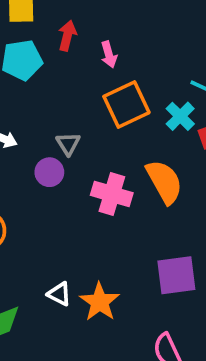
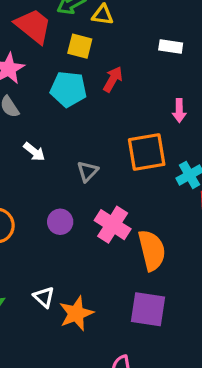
pink arrow: (109, 55) -> (179, 111), moved
purple circle: (49, 172) -> (60, 222), moved
orange semicircle: (164, 182) -> (152, 250), moved

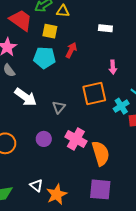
white arrow: (34, 152) -> (26, 97), size x1.6

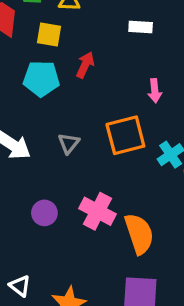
gray triangle: (59, 107) -> (69, 143), moved
white triangle: (36, 185) -> (20, 286), moved

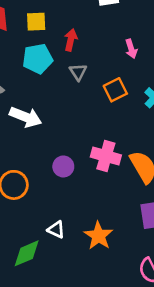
orange square: (125, 135) -> (115, 90), size x0.7
gray triangle: (69, 143) -> (78, 72), moved

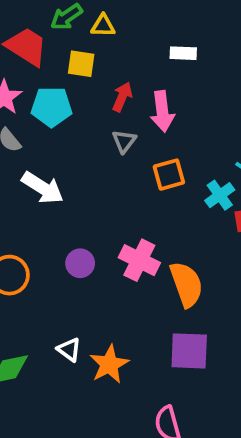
pink arrow: (131, 49) -> (162, 111), moved, size x1.5
cyan pentagon: (38, 59) -> (52, 107), moved
white triangle: (56, 230) -> (69, 350), moved

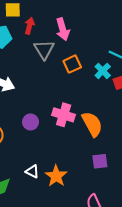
red arrow: (122, 97) -> (29, 26), moved
gray triangle: (124, 141) -> (44, 49), size x1.5
purple square: (189, 351) -> (100, 161), size x0.7

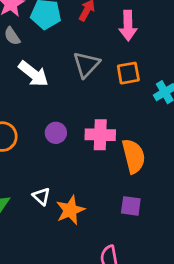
gray triangle: (44, 49) -> (86, 64), moved
pink cross: (64, 115) -> (100, 135), turned -30

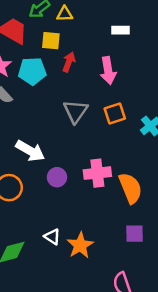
white arrow: (33, 74) -> (30, 151), moved

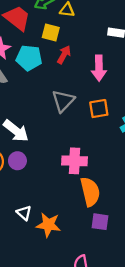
purple circle: (57, 177) -> (17, 161), moved
orange semicircle: (130, 188) -> (90, 192), moved
orange star: (80, 245) -> (48, 225), turned 30

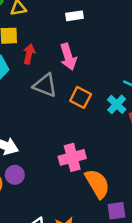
gray triangle: (63, 101) -> (45, 85), moved, turned -35
orange square: (99, 109) -> (81, 97), turned -36

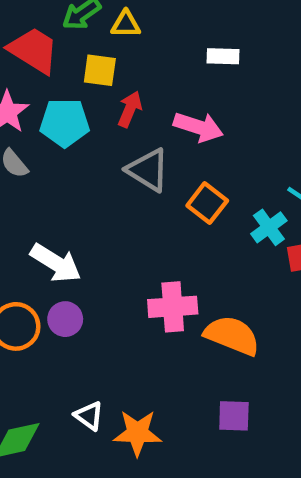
pink arrow: (68, 57) -> (198, 127), turned -65
orange semicircle: (97, 184) -> (232, 335), moved, turned -48

